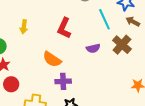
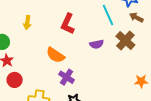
purple cross: (63, 81) -> (67, 77), turned 35

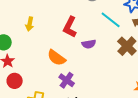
cyan line: (108, 15) -> (111, 20), turned -30
purple semicircle: (97, 44) -> (89, 44), moved

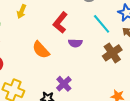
purple cross: (67, 80) -> (64, 84), moved

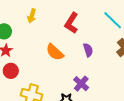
purple semicircle: (75, 43) -> (88, 50), moved, turned -104

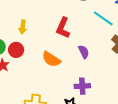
red circle: (11, 71) -> (16, 50), moved
purple cross: (81, 84) -> (82, 86), turned -35

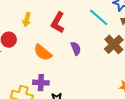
yellow arrow: (23, 27) -> (27, 20), moved
purple cross: (82, 86) -> (41, 83), moved

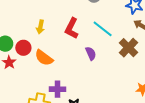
cyan line: (99, 17) -> (103, 29), moved
orange semicircle: (43, 53) -> (44, 58), moved

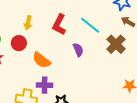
red circle: (23, 48) -> (19, 43), moved
orange semicircle: (44, 58) -> (42, 60), moved

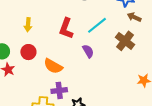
yellow arrow: (28, 23) -> (28, 25), moved
cyan line: (90, 25) -> (97, 25), turned -70

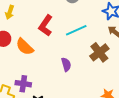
purple semicircle: (88, 51) -> (66, 64), moved
orange semicircle: (53, 66) -> (25, 47), moved

